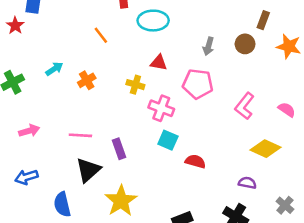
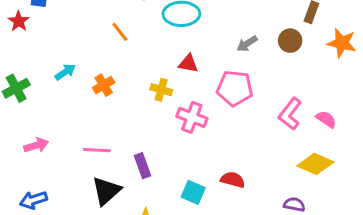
gray arrow: (208, 46) -> (247, 44), turned 42
pink semicircle: (287, 110) -> (326, 119), moved
cyan square: (168, 140) -> (193, 192), moved

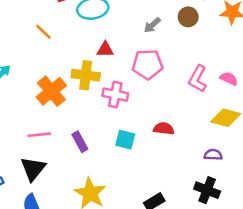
orange cross: (104, 85) -> (51, 91), moved, size x1.6
yellow cross: (161, 90) -> (86, 75), size x1.5
red semicircle: (233, 180) -> (164, 129), moved
black triangle: (106, 191) -> (33, 169), moved
cyan square: (193, 192) -> (125, 140), moved

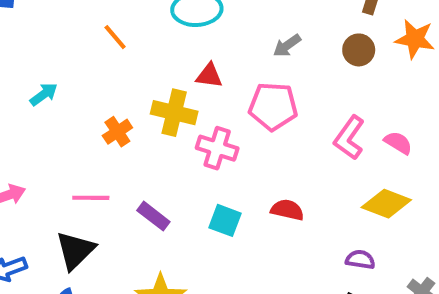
brown circle: (188, 17) -> (359, 50), moved
orange cross: (51, 91) -> (117, 132), size x0.6
purple rectangle: (80, 142) -> (153, 216), turned -30

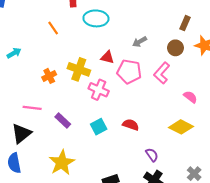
red triangle: (209, 76) -> (107, 57), moved
pink L-shape: (349, 138) -> (162, 73), moved
cyan square: (225, 220) -> (99, 127), turned 35
purple semicircle: (360, 260) -> (152, 155), moved, turned 40

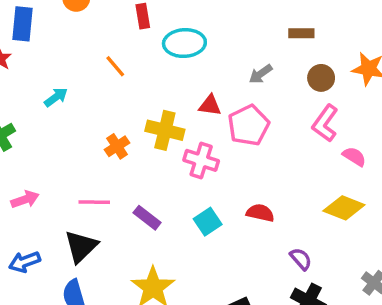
brown rectangle: (185, 23) -> (301, 33), moved, turned 72
cyan arrow: (14, 53) -> (56, 97), moved
pink pentagon: (129, 72) -> (249, 125), turned -30
pink L-shape: (162, 73) -> (325, 123), moved

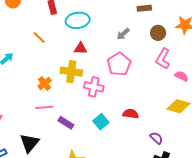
red triangle: (210, 105) -> (81, 48), moved
pink line: (94, 202) -> (44, 107), moved

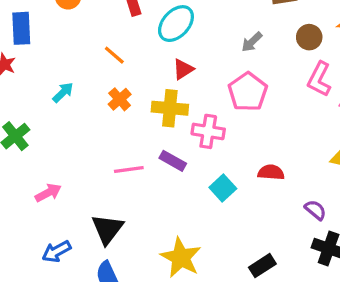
cyan ellipse: (78, 20) -> (176, 24), turned -35
red triangle: (81, 48) -> (183, 69), turned -32
orange cross: (45, 83) -> (120, 99), moved
purple rectangle: (66, 123) -> (173, 161), moved

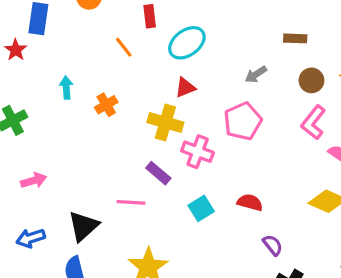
orange line: (114, 55) -> (124, 47), moved
cyan arrow: (63, 92) -> (66, 88), turned -60
orange cross: (120, 99) -> (106, 105), moved
pink line: (129, 169) -> (131, 202), moved
purple semicircle: (315, 210) -> (273, 245), moved

